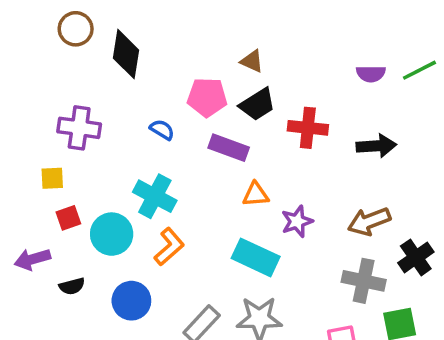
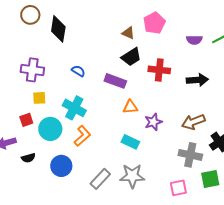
pink pentagon: (207, 97) -> (154, 23), moved, turned -30
yellow square: (52, 178) -> (39, 98), moved
cyan rectangle: (256, 257) -> (130, 142), size x0.7

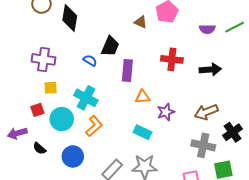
black trapezoid: (131, 57) -> (110, 46), moved, turned -35
purple rectangle: (115, 81) -> (127, 71), turned 75
black semicircle: (28, 158) -> (39, 148), turned 56

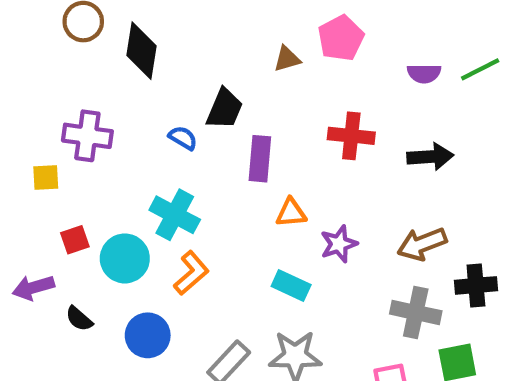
brown triangle: (141, 22) -> (287, 59), turned -40
yellow square: (51, 88) -> (46, 177), moved
black cross: (233, 132) -> (476, 285), turned 30

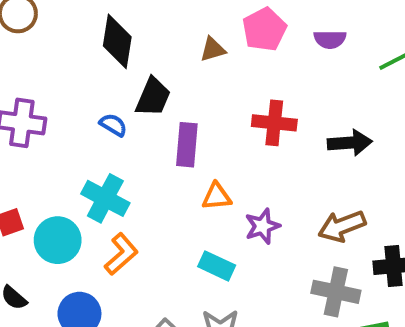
black diamond: (141, 51) -> (117, 41), moved
purple semicircle: (424, 74) -> (330, 39), moved

